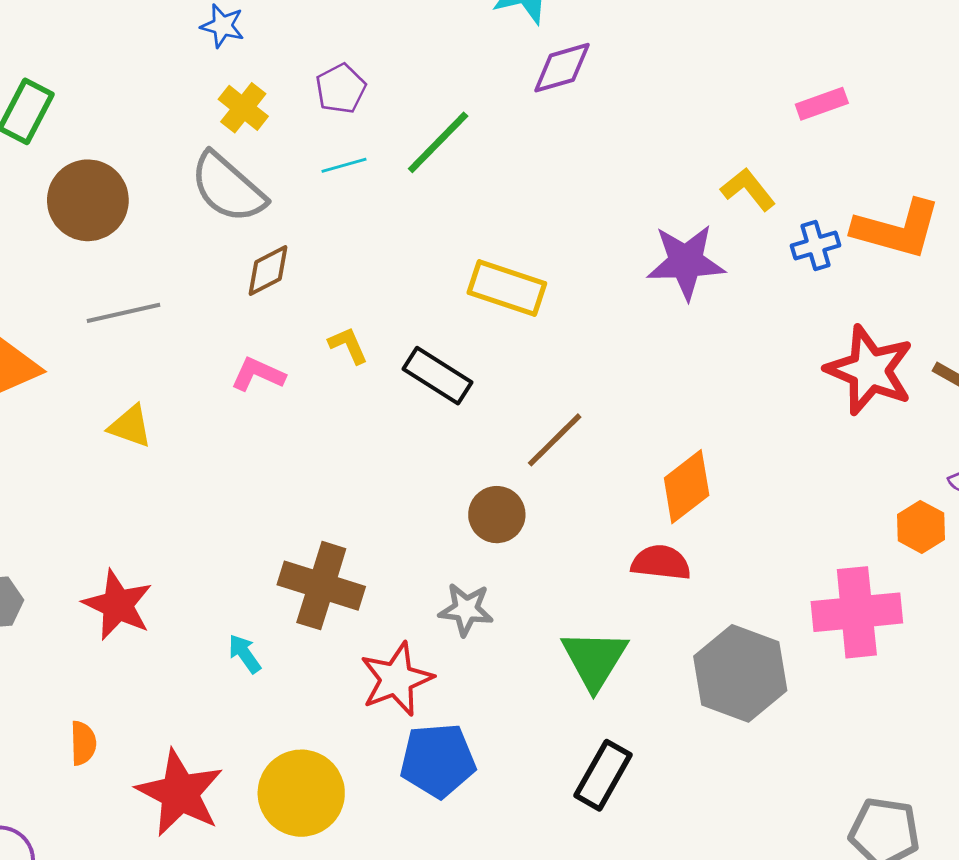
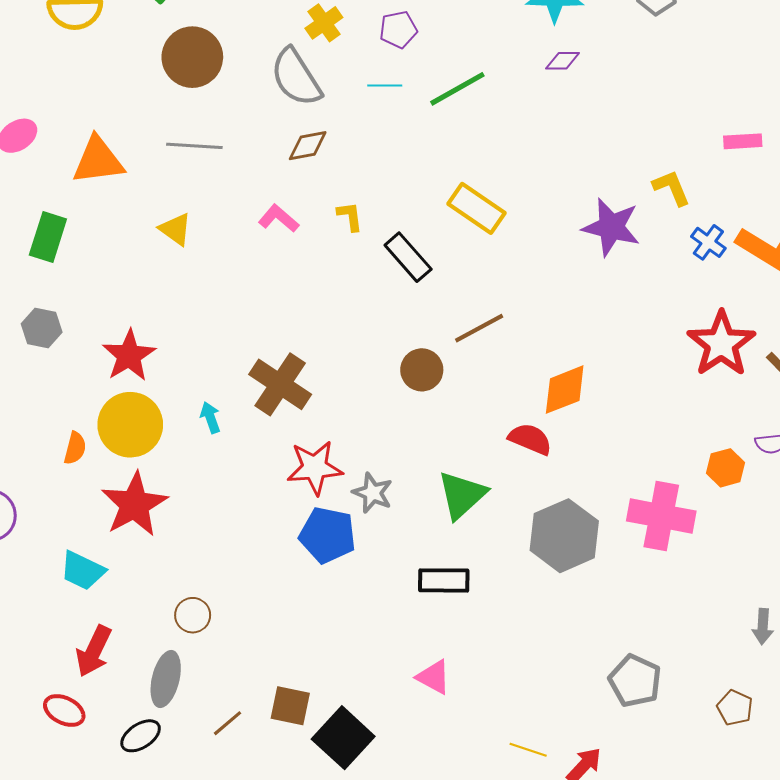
purple diamond: (562, 68) -> (563, 61), size x0.7
blue cross: (815, 246) -> (708, 242), turned 36
gray star: (466, 609) -> (373, 493), moved
black rectangle: (603, 775) -> (444, 580), turned 45
yellow circle: (301, 793) -> (130, 425), moved

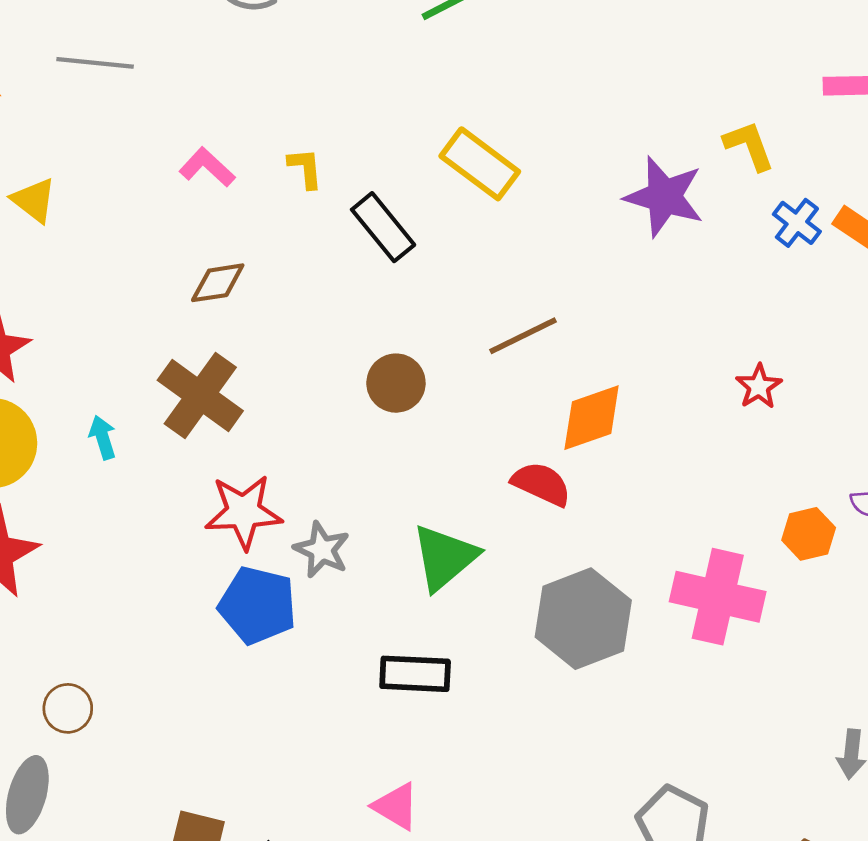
brown diamond: (308, 146) -> (218, 283), moved
yellow triangle: (176, 229) -> (34, 200), moved
brown line: (479, 328) -> (523, 336), moved
red star: (721, 344) -> (759, 386), moved, size x0.5

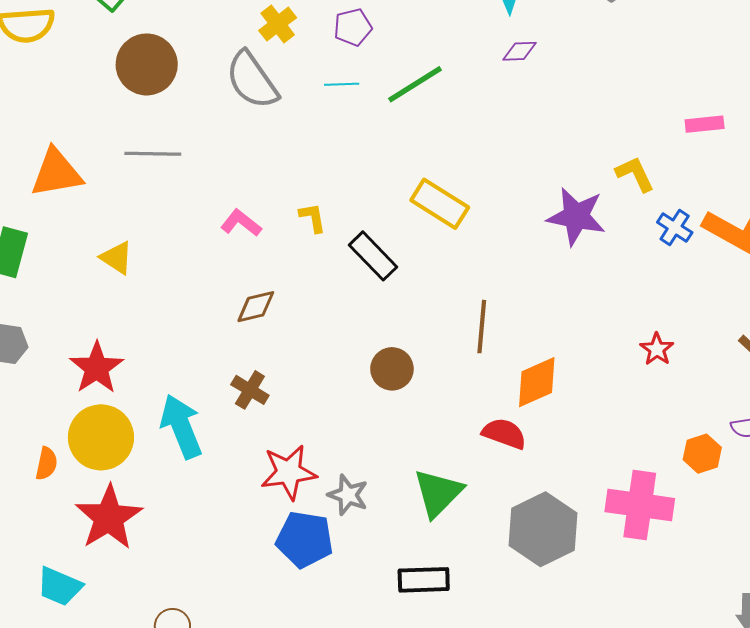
brown line: (523, 336) -> (482, 327), turned -54
brown cross: (200, 396) -> (250, 390), size x0.6
cyan arrow: (103, 437) -> (181, 426), size x2.0

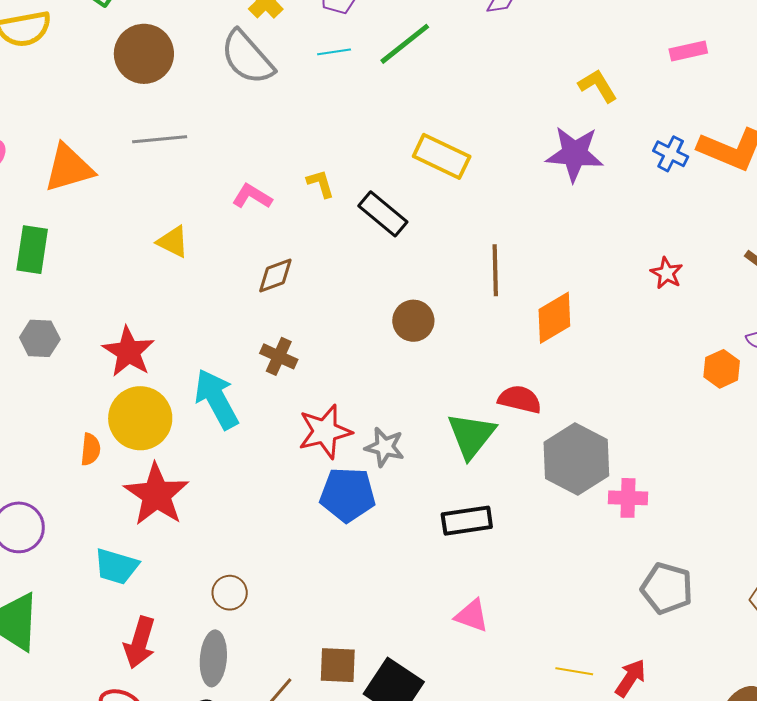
yellow L-shape: (635, 174) -> (598, 86), moved
yellow triangle: (117, 258) -> (173, 242), moved
red semicircle: (504, 434) -> (520, 399), moved
pink cross: (640, 505) -> (628, 498), moved, size x0.6

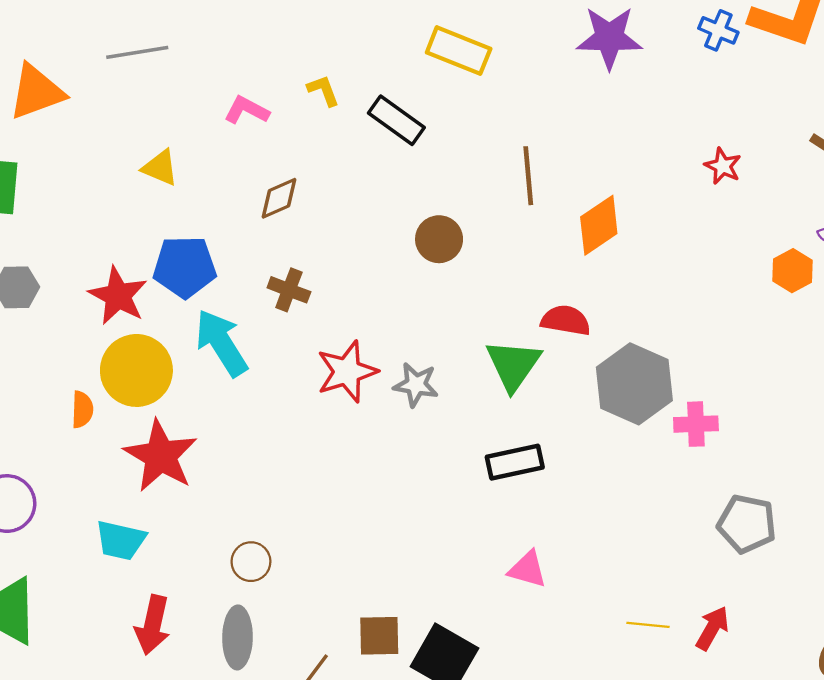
blue pentagon: (348, 495) -> (185, 267), moved

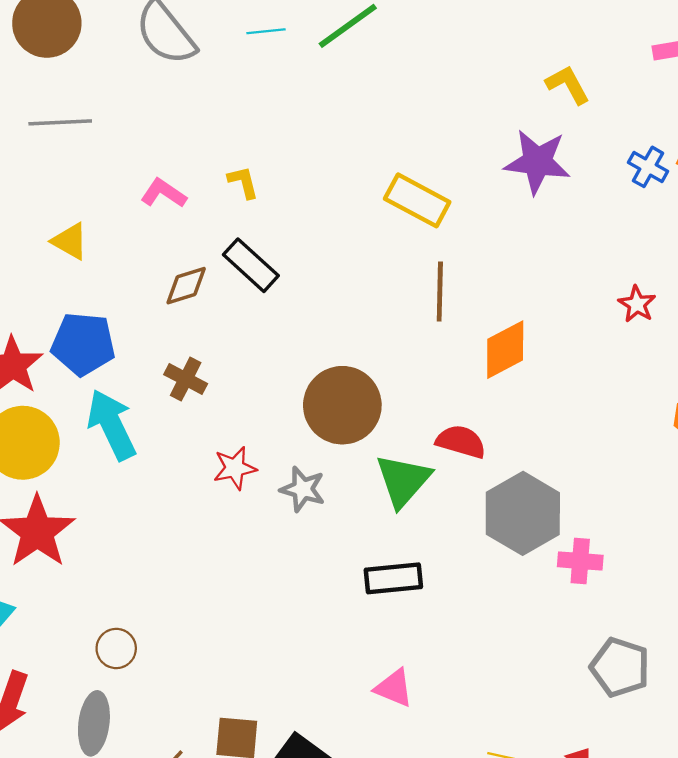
yellow rectangle: (459, 51) -> (417, 200), moved
black rectangle: (396, 120) -> (251, 265), moved
brown circle: (439, 239) -> (342, 405), moved, size x1.6
red star: (347, 372) -> (235, 468), size x0.7

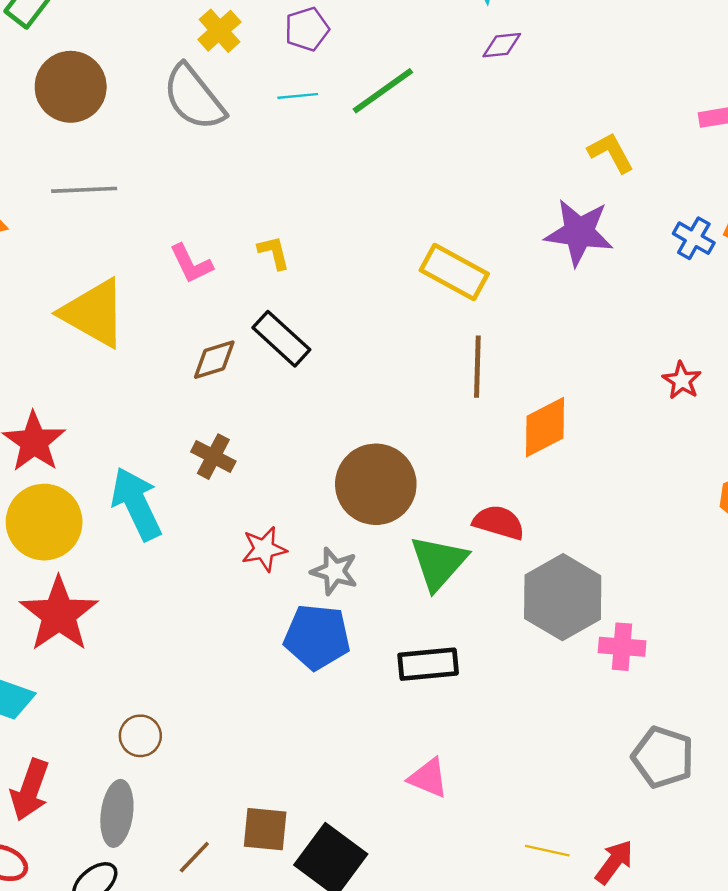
pink L-shape: (164, 193) -> (191, 264), turned -150
yellow triangle: (70, 241) -> (94, 313), size x1.8
blue pentagon: (83, 344) -> (317, 637), moved

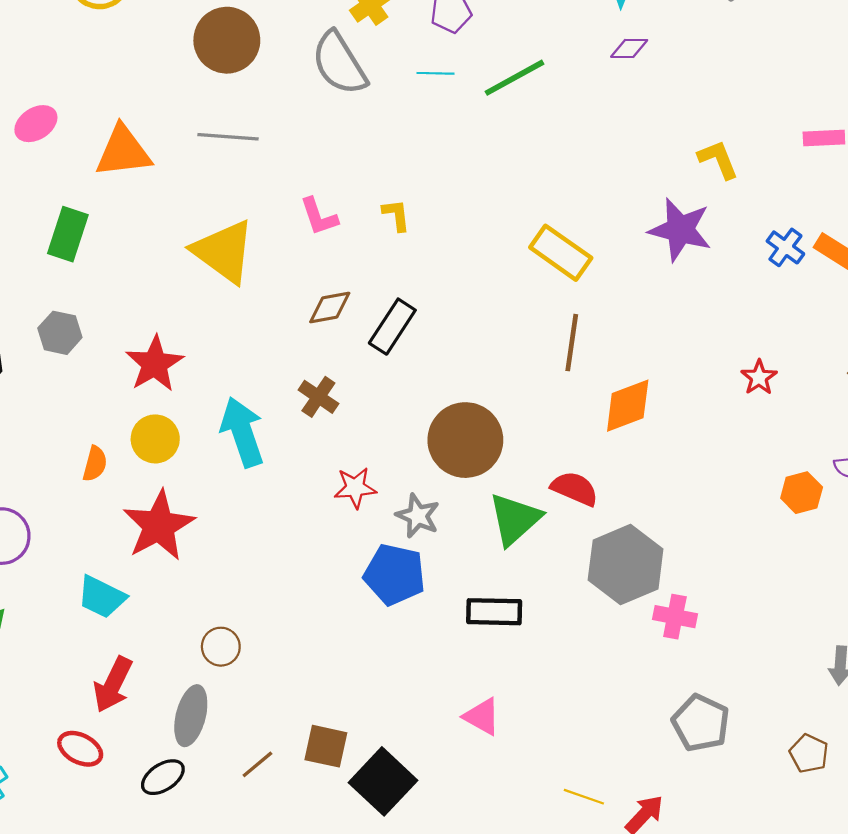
black rectangle: (281, 339) -> (392, 327), moved, turned 74
yellow circle: (44, 522) -> (155, 439), size x0.7

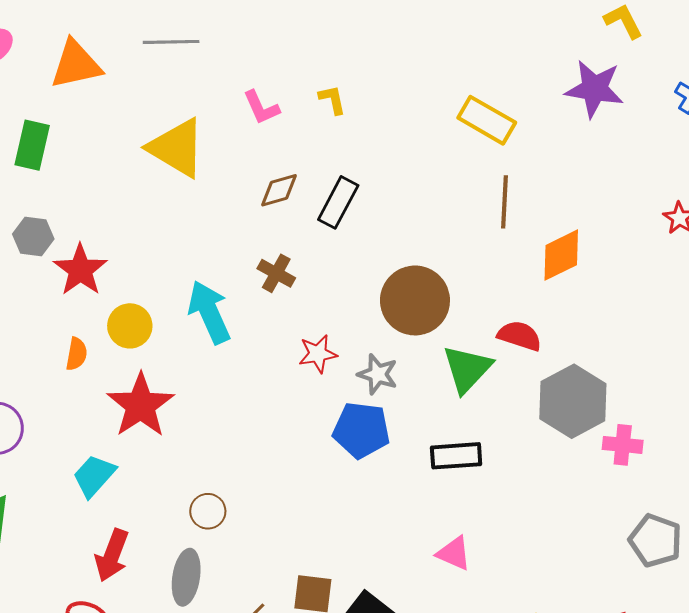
red star: (155, 364) -> (80, 270), moved
cyan trapezoid: (102, 597) -> (94, 476), turned 111

